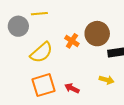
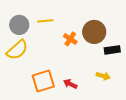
yellow line: (39, 14) -> (45, 21), moved
yellow semicircle: (41, 52) -> (17, 50), moved

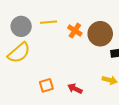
orange cross: (70, 39) -> (75, 31), moved
orange square: (43, 81) -> (46, 85), size x0.6

